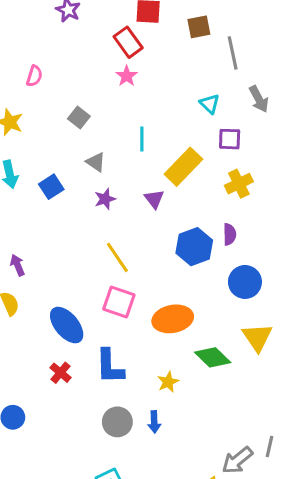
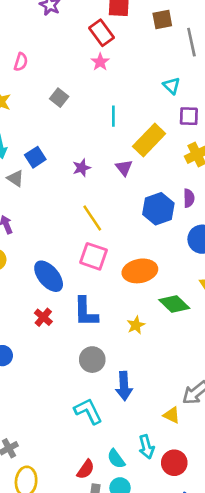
gray triangle: (96, 162) -> (16, 178), moved
blue arrow: (154, 422) -> (124, 386), moved, size x1.5

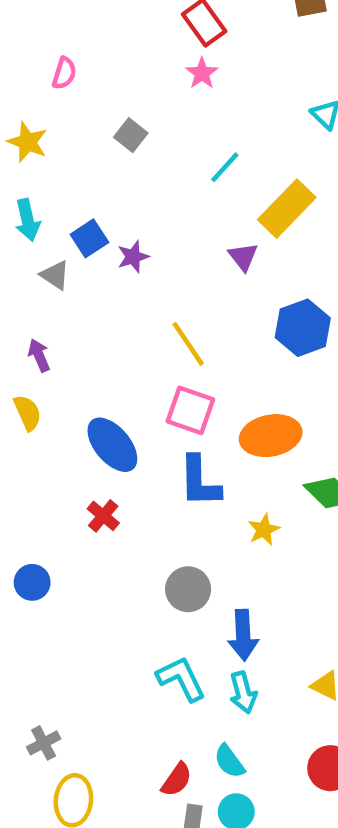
cyan line: (113, 116) -> (225, 167), turned 42
purple star: (82, 168) -> (133, 257), moved
blue L-shape: (86, 312) -> (200, 481), moved
cyan arrow: (146, 447) -> (243, 692), moved

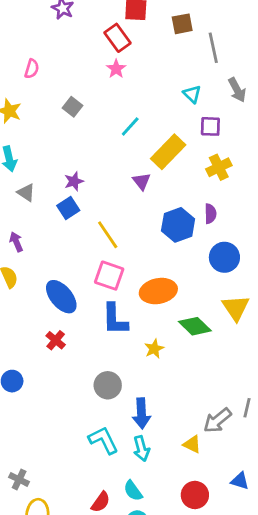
blue square: (89, 238) -> (68, 208), moved
gray cross: (44, 743) -> (19, 480), turned -36

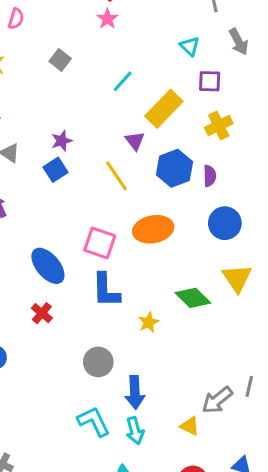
blue hexagon: (178, 225) -> (175, 168), moved
yellow line: (108, 235) -> (117, 176), moved
orange ellipse: (158, 291) -> (153, 229), moved

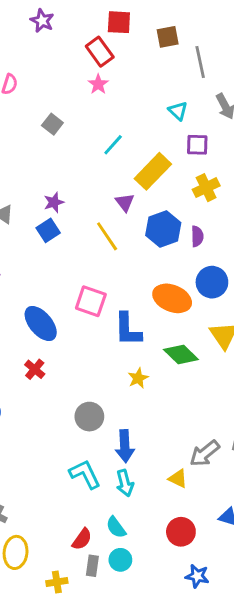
orange ellipse: (153, 229) -> (172, 298), moved, turned 33
blue L-shape: (106, 290) -> (128, 329), moved

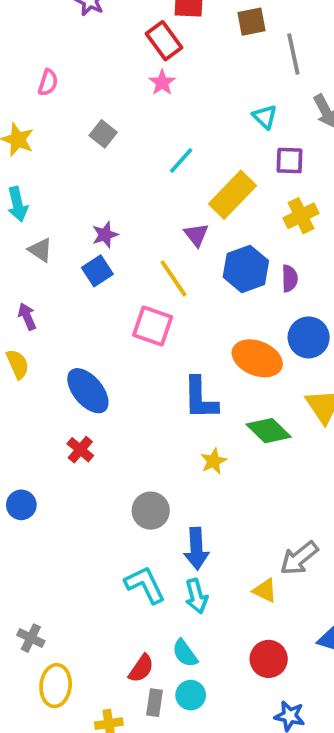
pink square: (91, 301) -> (153, 326), moved

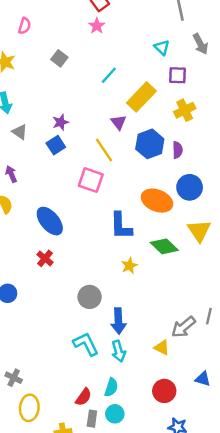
cyan semicircle: (185, 653) -> (111, 387), turned -126

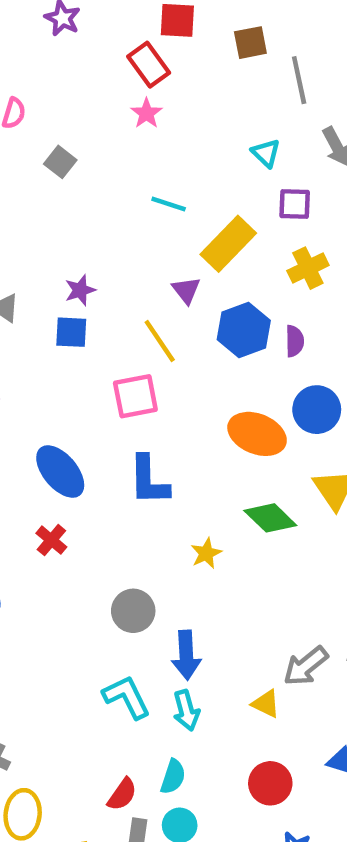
gray square: (59, 58) -> (60, 162), moved
cyan line: (109, 75) -> (169, 204), turned 66
blue square: (56, 145) -> (71, 332), turned 36
pink square: (91, 180) -> (135, 396), turned -30
blue L-shape: (121, 226) -> (149, 480), moved

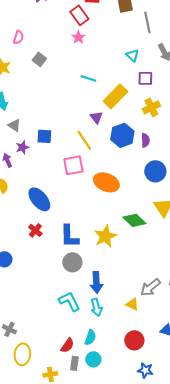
purple star: (80, 290) -> (22, 147), moved
orange ellipse: (257, 434) -> (106, 182), moved
blue L-shape: (149, 480) -> (69, 236), moved
yellow star: (206, 553) -> (105, 236), size x1.6

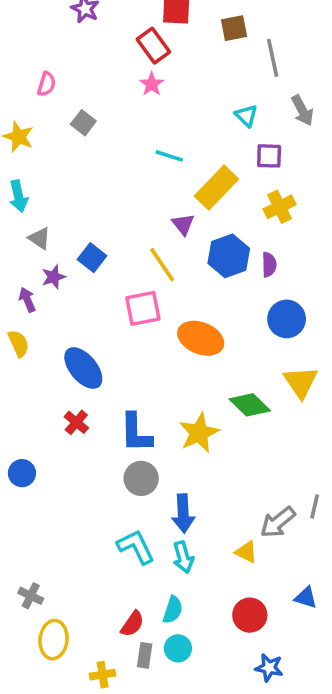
blue square: (44, 136) -> (92, 258), turned 35

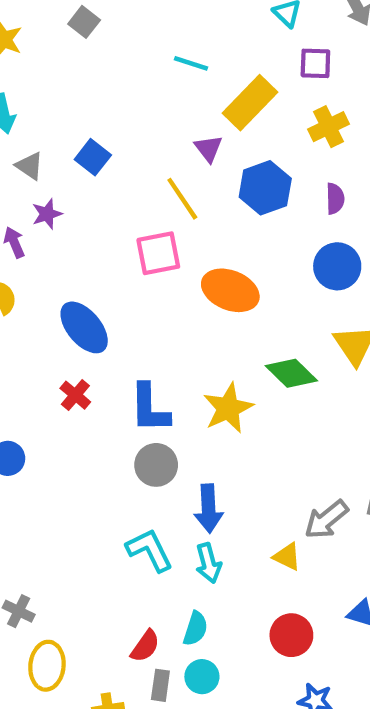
blue square: (92, 258) -> (93, 157), moved
purple semicircle: (269, 265) -> (335, 199), moved

